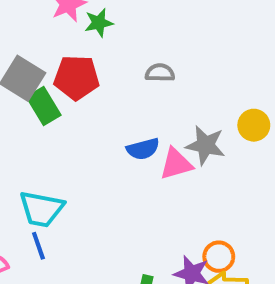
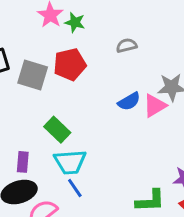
green star: (99, 23) -> (75, 22), turned -30
green rectangle: (44, 106) -> (57, 130), moved

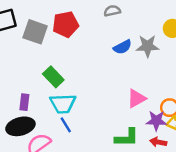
blue semicircle: (129, 101) -> (123, 47), moved
pink triangle: (155, 106) -> (137, 98), moved

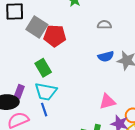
red pentagon: (66, 24) -> (55, 36), moved
purple rectangle: (24, 102) -> (19, 92), moved

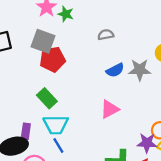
gray square: (37, 27) -> (43, 41), moved
pink triangle: (107, 102) -> (110, 109), moved

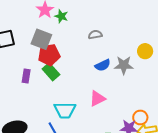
green rectangle: (47, 98) -> (51, 72), moved
cyan trapezoid: (56, 125) -> (65, 110), moved
purple rectangle: (26, 131) -> (26, 76), moved

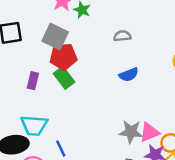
gray star: (124, 65) -> (131, 132), moved
pink triangle: (97, 99) -> (149, 132), moved
cyan trapezoid: (65, 110) -> (34, 125), moved

